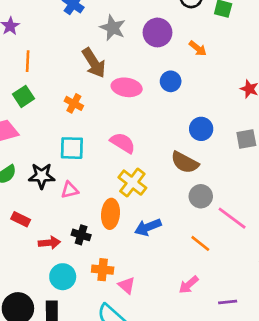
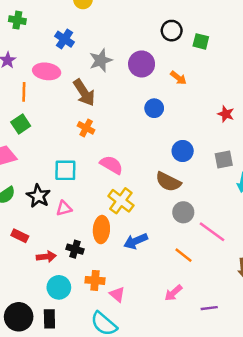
gray star: (113, 28) -> (101, 60), turned 30
pink ellipse: (127, 87) -> (47, 71), moved
orange cross: (74, 103) -> (86, 128), moved
black star: (42, 176) -> (38, 196), turned 30

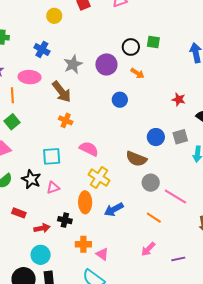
black circle: (172, 31) -> (131, 47), moved
blue circle: (183, 151) -> (156, 137), moved
cyan circle: (59, 287) -> (41, 255), moved

